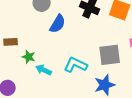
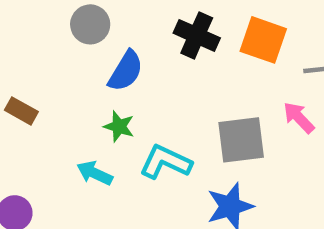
brown rectangle: (11, 42) -> (21, 111), turned 32
green star: (29, 57) -> (119, 126), moved

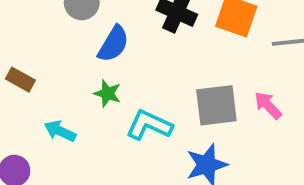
pink arrow: (299, 118) -> (268, 105), moved
cyan arrow: (95, 173) -> (60, 131), moved

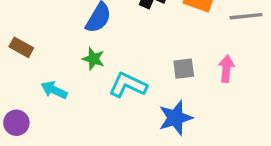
gray square: (216, 105) -> (184, 69), size x0.6
pink arrow: (268, 105) -> (226, 69), turned 50

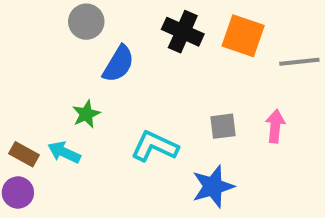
brown rectangle: (21, 47) -> (24, 154), moved
green star: (93, 59) -> (86, 114), moved, turned 30

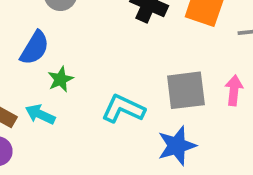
blue semicircle: (118, 64) -> (35, 48), moved
gray square: (223, 126) -> (186, 90), size x1.6

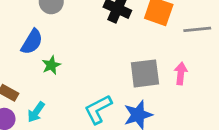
cyan L-shape: (123, 109) -> (98, 109), moved, turned -52
cyan arrow: (40, 114) -> (36, 112), moved, turned -80

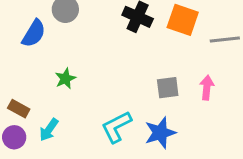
blue semicircle: (32, 42) -> (34, 33), moved
gray square: (145, 73) -> (168, 88), size x0.7

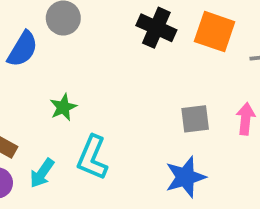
cyan L-shape: (117, 127) -> (92, 158), moved, turned -40

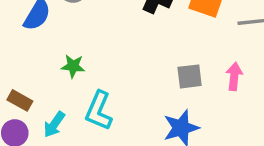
green star: (63, 107) -> (73, 66), turned 30

